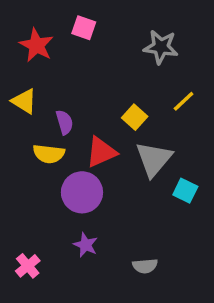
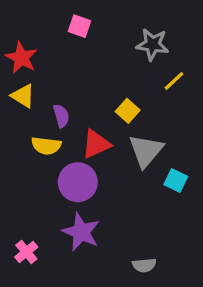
red star: (36, 45) -> (21, 58), moved
yellow line: (184, 101) -> (174, 81), moved
purple star: (85, 245) -> (81, 232), size x1.6
gray semicircle: (145, 266) -> (144, 265), moved

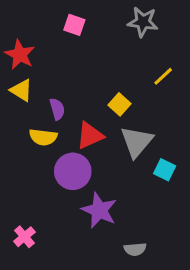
gray star: (153, 44) -> (143, 22), moved
purple star: (81, 232) -> (99, 210), moved

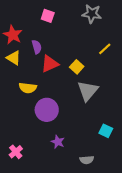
purple semicircle: (57, 109) -> (37, 47), moved
red triangle: (90, 135) -> (50, 64), moved
cyan square: (165, 170) -> (106, 131), moved
purple star: (99, 210) -> (58, 142), moved, size x0.6

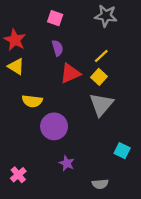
purple semicircle: (37, 47) -> (58, 48), moved
yellow line: (105, 49) -> (101, 56), moved
red triangle: (50, 64) -> (70, 73), moved
yellow square: (77, 67) -> (99, 77), moved

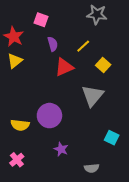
pink square: (55, 18) -> (41, 20), moved
yellow line: (101, 56) -> (83, 46), moved
yellow triangle: (16, 66) -> (15, 61), turned 49
yellow square: (99, 77) -> (103, 65), moved
yellow semicircle: (32, 101) -> (20, 125), moved

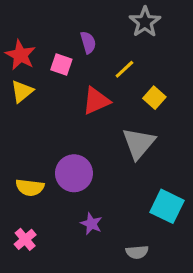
gray star: (97, 15) -> (145, 22), turned 30
pink square: (41, 20) -> (61, 64), moved
purple semicircle: (53, 44) -> (88, 42), moved
cyan square: (112, 138) -> (167, 206), size x1.5

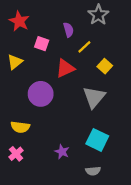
purple semicircle: (88, 42) -> (68, 30), moved
red star: (20, 55) -> (19, 21), moved
purple circle: (74, 173) -> (41, 94), moved
cyan square: (167, 206) -> (97, 140), moved
pink cross: (25, 239) -> (16, 154), moved

